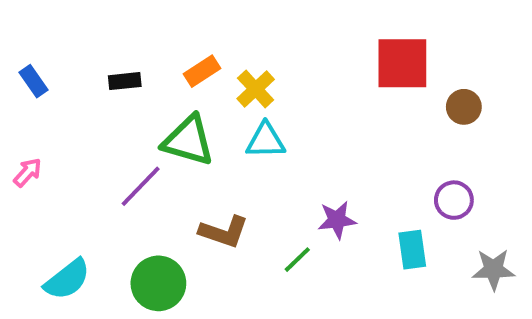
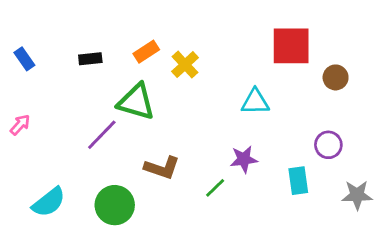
cyan triangle: (266, 141) -> (255, 102), moved

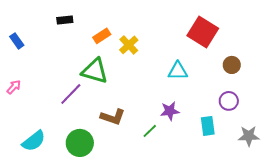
red square: (291, 46) -> (203, 32), turned 32
black rectangle: (90, 59) -> (65, 20), moved
brown circle: (336, 77) -> (232, 65), moved

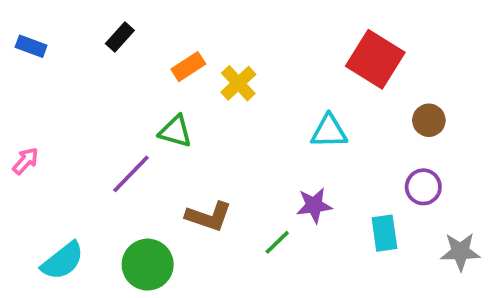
black rectangle: (65, 20) -> (120, 37), turned -42
blue rectangle: (17, 41) -> (31, 46), moved, turned -35
green triangle: (95, 71) -> (175, 131), size x0.7

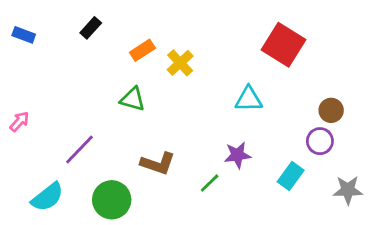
brown circle: (429, 120) -> (331, 110), moved
purple line: (131, 174) -> (80, 149), moved
cyan rectangle: (384, 233) -> (291, 176), turned 44

